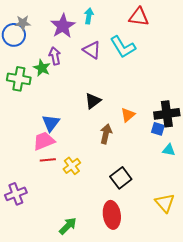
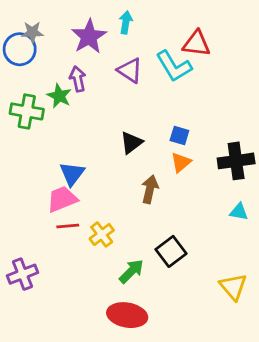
red triangle: (139, 17) -> (196, 44), moved
blue square: (158, 129) -> (179, 135), moved
red ellipse: (112, 215) -> (127, 315), moved, turned -72
green arrow: (68, 226) -> (131, 271), moved

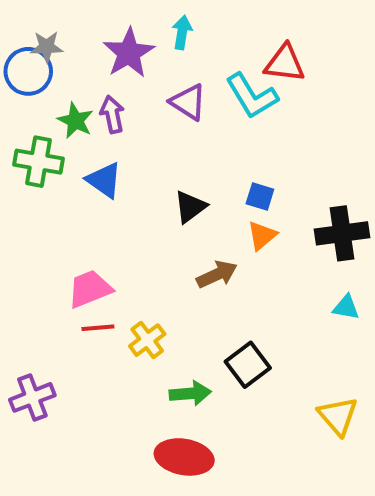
green star: (59, 96) -> (75, 121), moved
blue triangle: (72, 174) -> (104, 180), moved, turned -32
brown arrow: (150, 189) -> (217, 274), turned 52
green arrow: (131, 271) -> (190, 393), turned 40

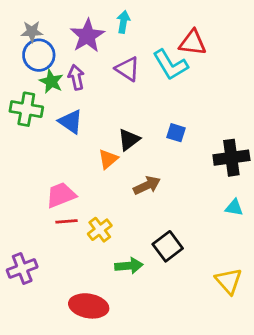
blue circle: (28, 71) -> (39, 55), moved
orange triangle: (262, 235) -> (108, 159), moved
red ellipse: (184, 457) -> (89, 306), moved

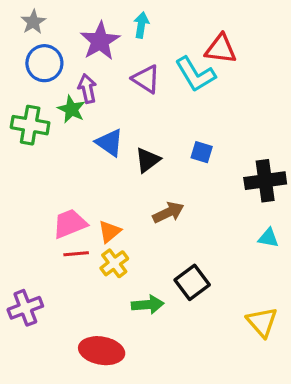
gray star: (32, 32) -> (33, 22), moved, turned -30
green star: (51, 81) -> (71, 109), moved
blue triangle: (71, 122) -> (110, 143), moved
orange triangle: (108, 159) -> (110, 232), moved

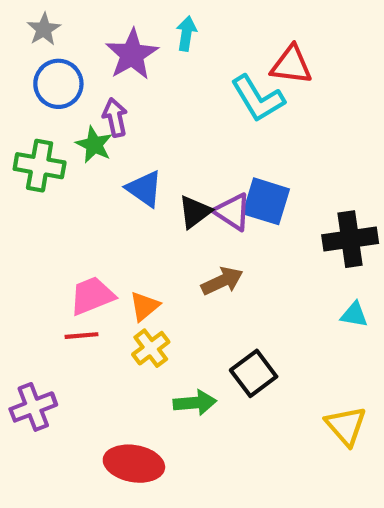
purple triangle: (146, 79) -> (233, 212), moved
blue square: (202, 152) -> (266, 201), size x1.6
red line: (76, 254) -> (82, 336), moved

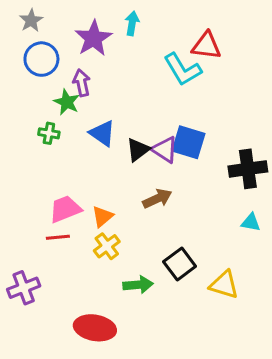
green cross: (40, 166) -> (49, 133), moved, size x0.6
yellow triangle: (346, 426) -> (224, 285), moved, turned -32

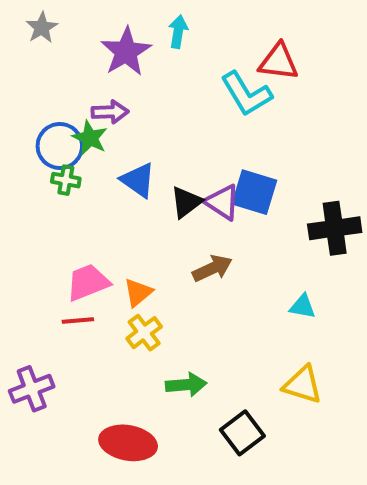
blue circle: (41, 59) -> (60, 146), moved
purple arrow: (82, 83) -> (110, 112), turned 100
cyan triangle: (251, 222) -> (303, 306), moved
black square: (180, 264) -> (242, 433), moved

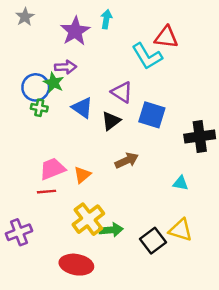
purple triangle: (222, 202) -> (122, 92), moved
yellow cross: (144, 333) -> (88, 219), moved, size x1.5
black square: (242, 433) -> (153, 241), moved

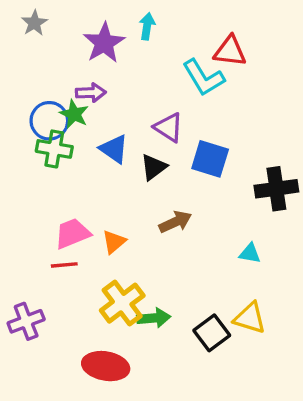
green cross: (39, 108) -> (54, 149), size x1.5

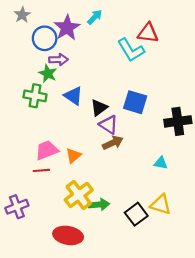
cyan arrow: (147, 26) -> (95, 17), turned 35
blue circle: (49, 121) -> (45, 38), moved
purple triangle: (169, 127) -> (109, 125), moved

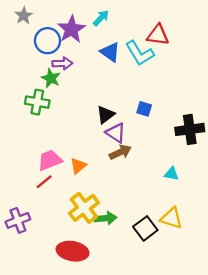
blue triangle: (73, 96) -> (110, 52), moved
blue square: (135, 102) -> (144, 109), size x0.6
red line: (41, 170) -> (44, 182), turned -35

